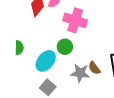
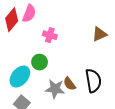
pink cross: (75, 20) -> (50, 35), size x0.6

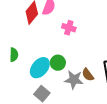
green circle: (40, 62) -> (58, 63), moved

